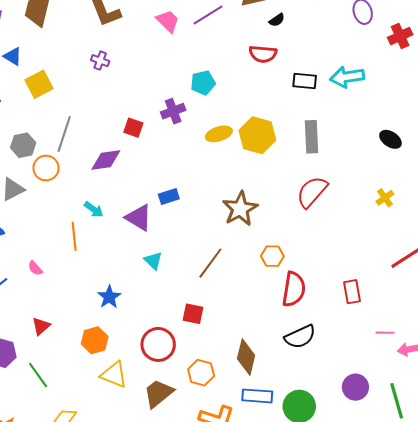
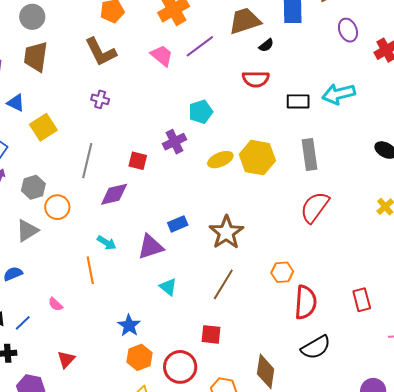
gray line: (64, 134) -> (87, 161), moved
brown star: (240, 209) -> (226, 232), moved
purple triangle: (139, 218) -> (151, 247), turned -44
orange hexagon: (95, 340) -> (139, 357), moved

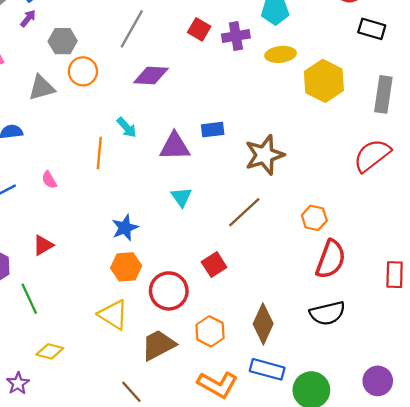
black rectangle: (298, 101) -> (372, 29), moved
yellow ellipse: (220, 160) -> (281, 54), moved
red square: (138, 161) -> (199, 29), moved
red square: (211, 334) -> (214, 265), turned 35

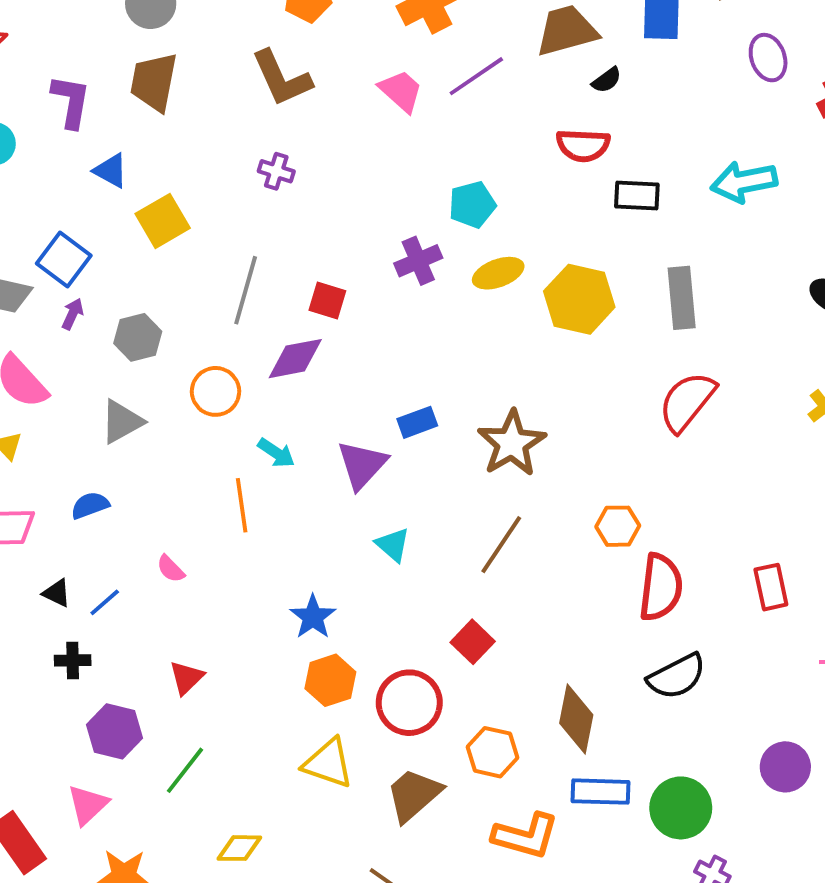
red square: (199, 29) -> (327, 301), moved
orange circle: (83, 71) -> (216, 391), moved
purple triangle: (175, 146) -> (362, 465), turned -32
green line: (29, 299) -> (185, 770), turned 76

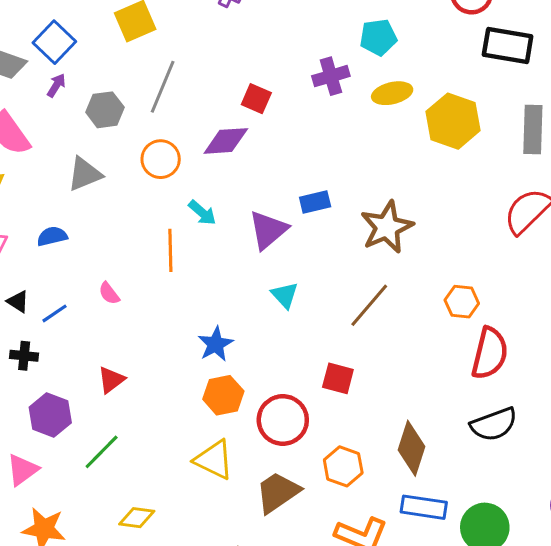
black rectangle: (637, 196) -> (508, 46), size x1.4
gray line: (246, 290) -> (163, 87), moved
red square: (473, 642) -> (338, 378), turned -36

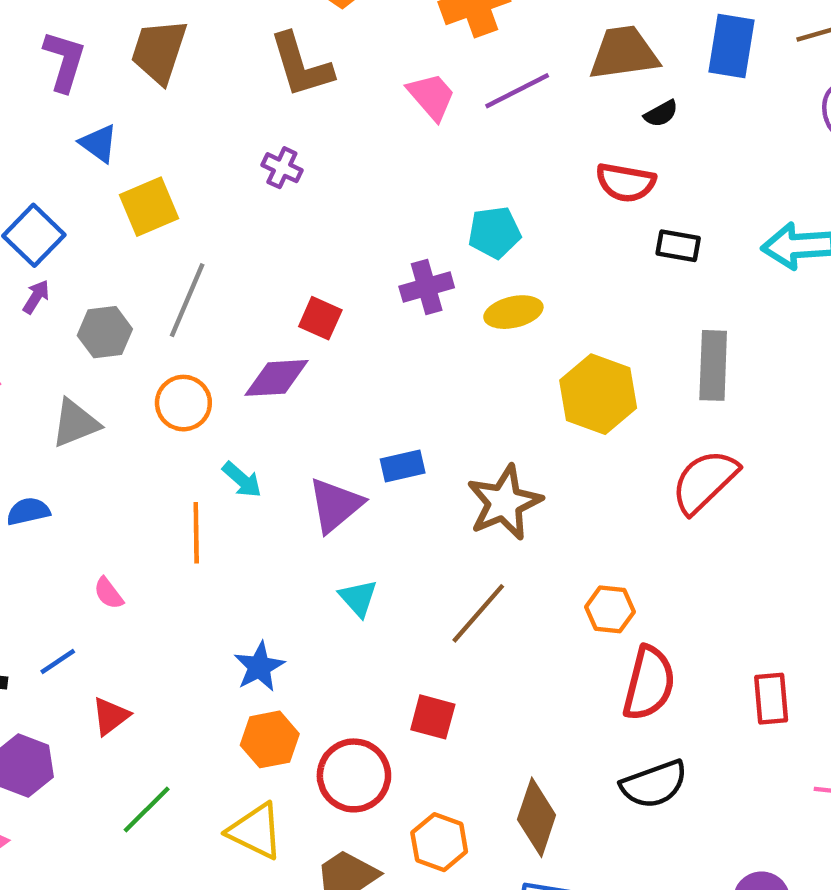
black rectangle: (508, 46) -> (678, 246), size x0.6
yellow hexagon: (453, 121) -> (598, 394), moved
blue line: (55, 313) -> (58, 662), moved
green line: (102, 452) -> (147, 809), moved

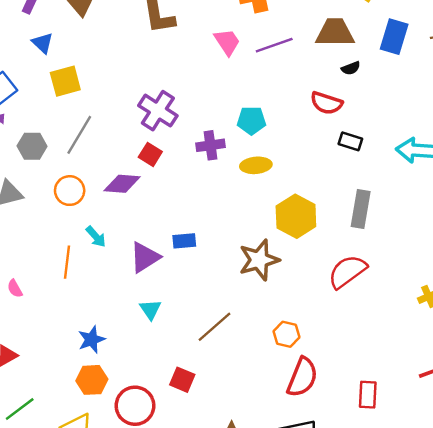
purple cross: (282, 168) -> (158, 111), moved, size x1.8
brown star: (504, 502) -> (259, 260), moved

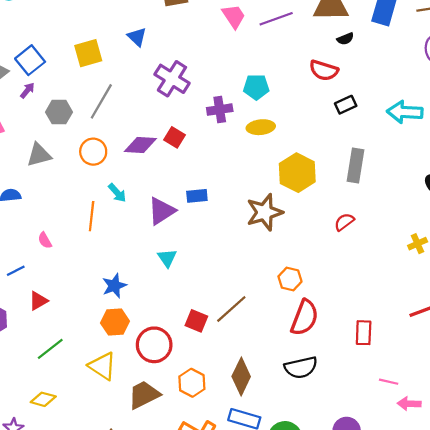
blue triangle: (43, 43) -> (137, 37), moved
black rectangle: (350, 141) -> (346, 105), turned -42
red square: (150, 154) -> (175, 137), moved
red semicircle: (347, 271) -> (344, 222), size x0.6
brown line: (215, 327) -> (231, 309), moved

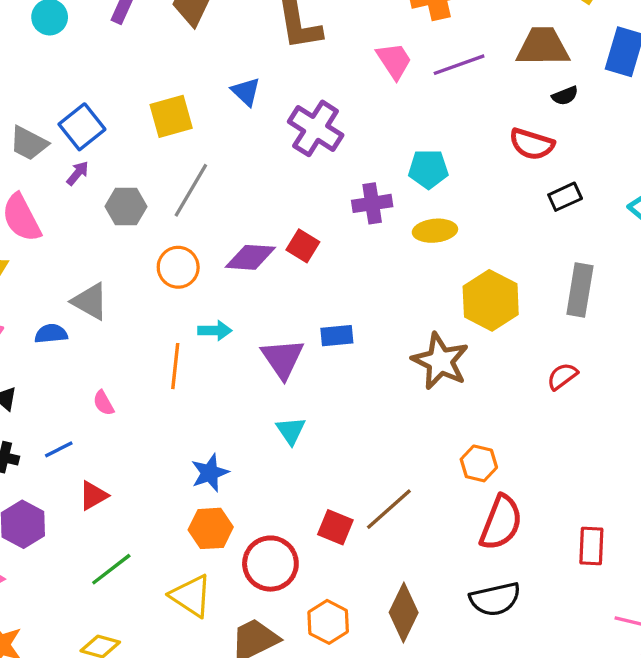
purple cross: (172, 79) -> (316, 128), moved
gray triangle: (39, 155) -> (90, 301), moved, turned 44
cyan arrow: (117, 193) -> (215, 331), turned -48
purple triangle: (162, 211) -> (283, 359), turned -32
brown star: (265, 212) -> (440, 361), turned -30

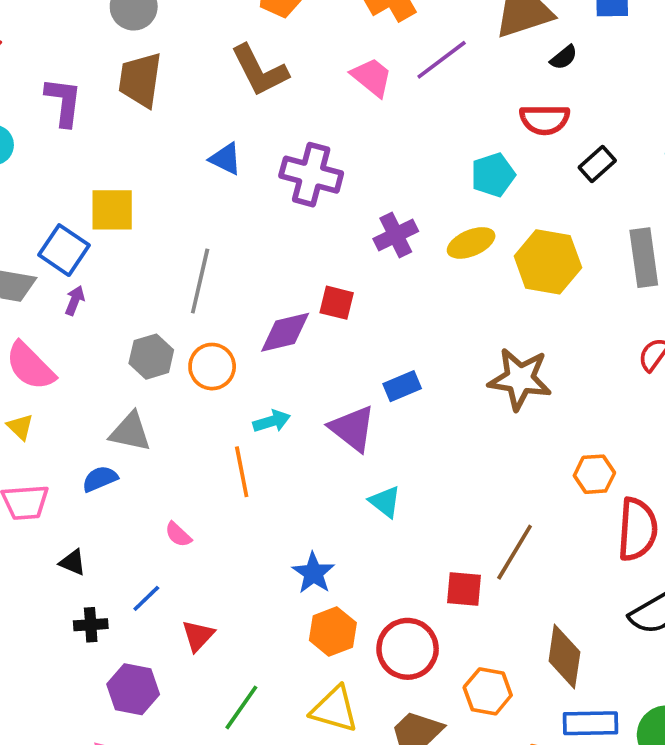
yellow square: (171, 116) -> (112, 210), moved, turned 33
cyan pentagon: (428, 169) -> (493, 175), moved
gray hexagon: (126, 206) -> (151, 357), moved
yellow hexagon: (491, 300) -> (548, 262), moved

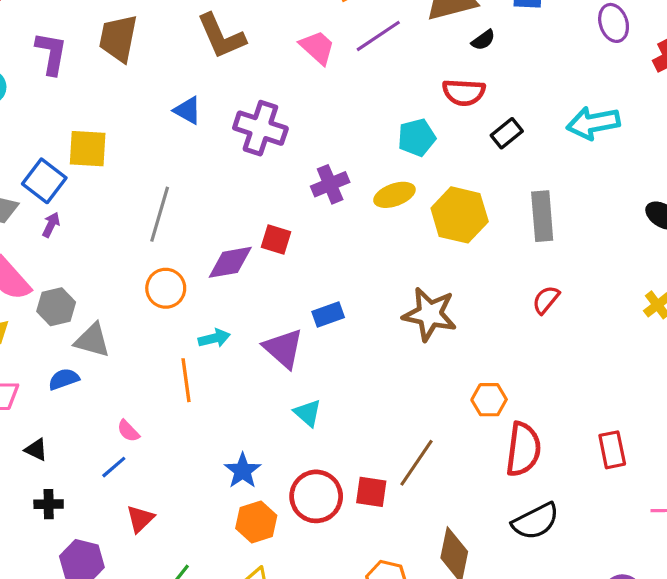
gray hexagon: (151, 357) -> (56, 307), moved
blue line: (146, 598) -> (114, 467), moved
red circle: (408, 649) -> (316, 496), moved

